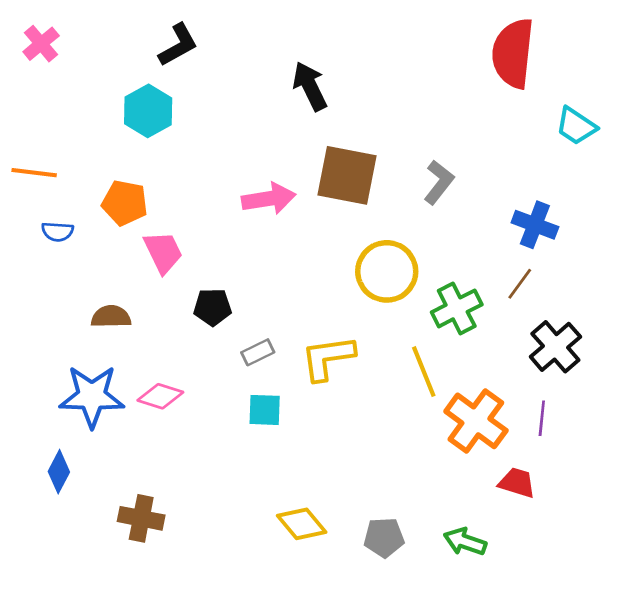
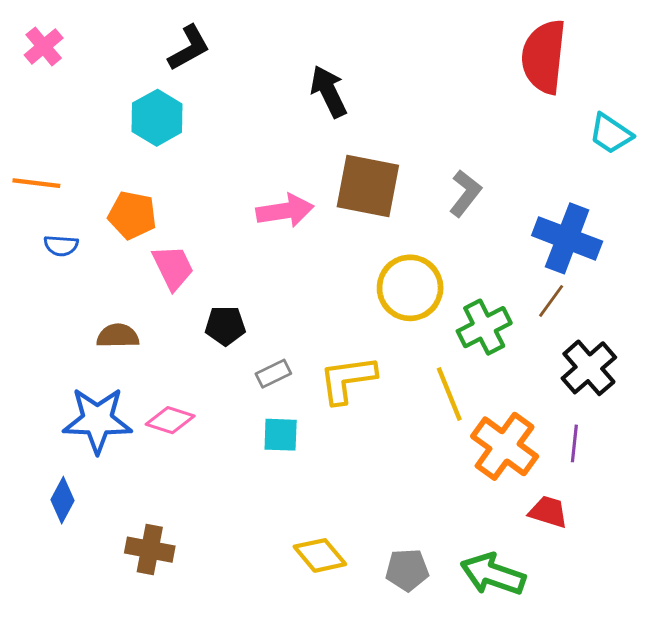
blue cross: (535, 225) -> (567, 238), size x1.4
green arrow: (465, 542) -> (493, 574), size x1.4

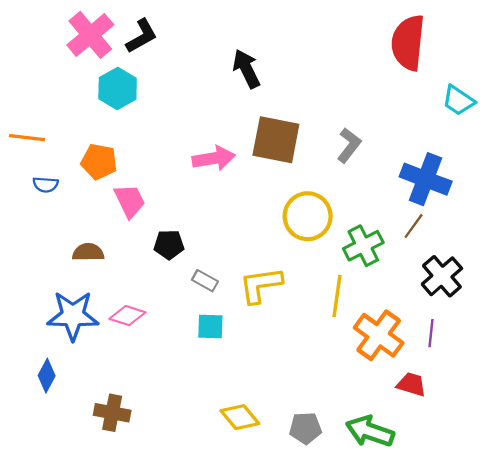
pink cross: (44, 46) -> (90, 35), moved, size x1.6
gray rectangle: (273, 374) -> (205, 281), turned 55
yellow line: (449, 394) -> (337, 296), turned 30

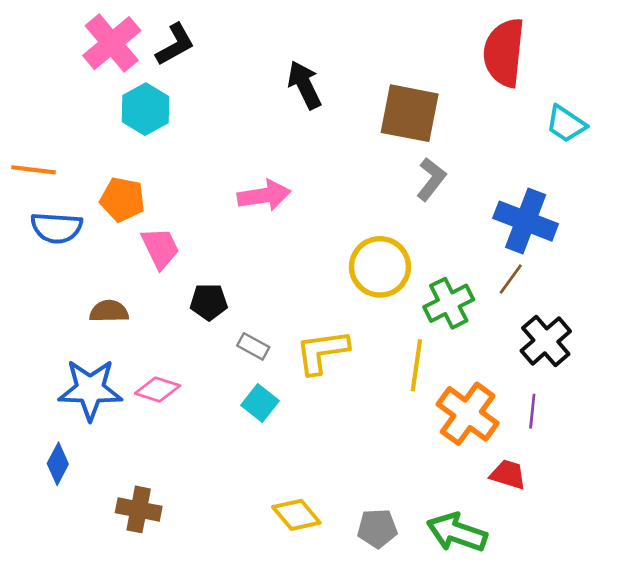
brown square: (276, 140) -> (410, 113), moved
blue semicircle: (46, 185) -> (56, 228), size x1.6
cyan square: (210, 327) -> (260, 403), turned 36

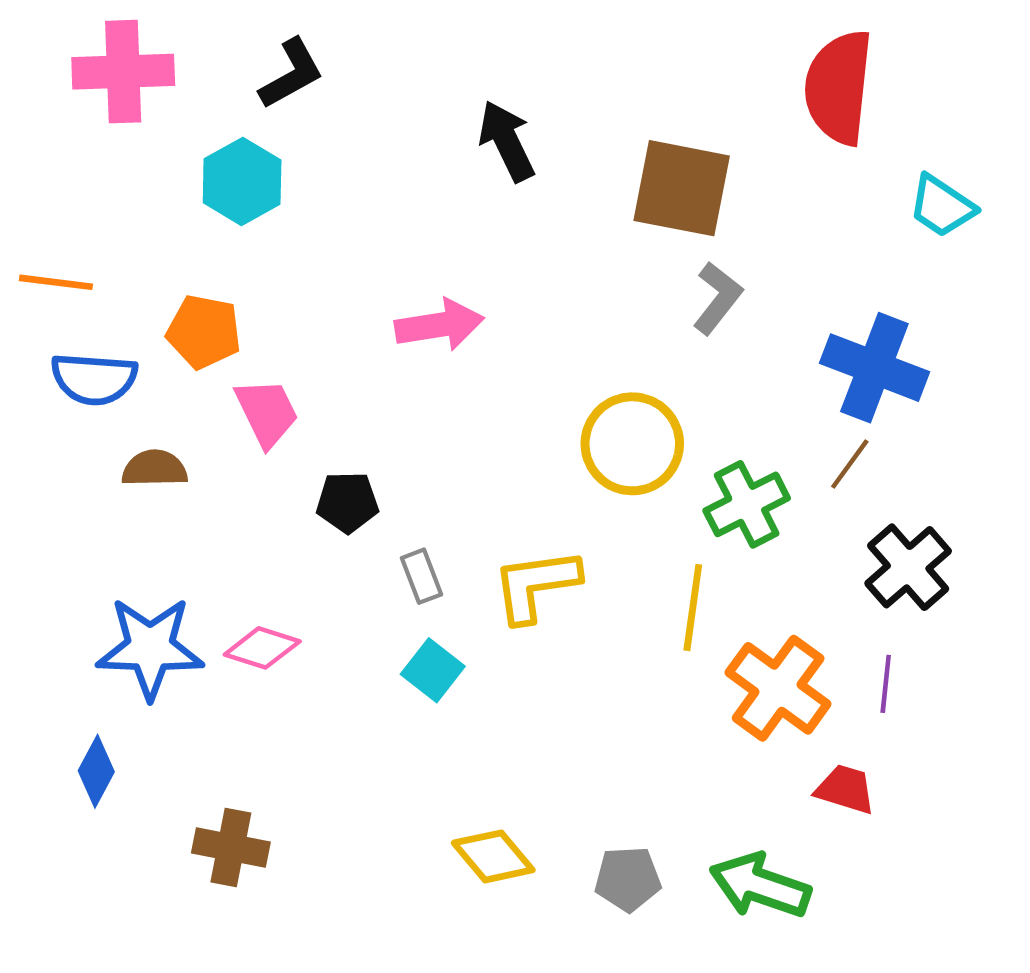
pink cross: (112, 43) -> (123, 72), moved, turned 38
brown semicircle: (109, 311) -> (155, 468), moved
gray rectangle: (253, 346) -> (421, 576), turned 40

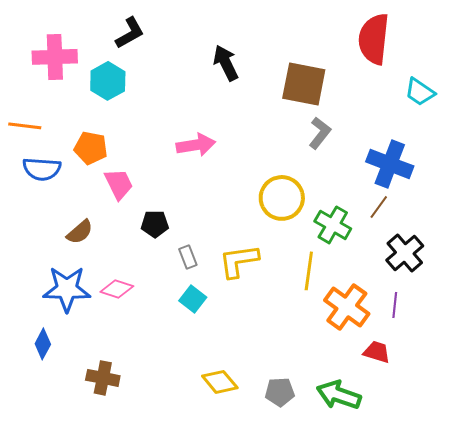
pink cross: (123, 72) -> (55, 57), moved
brown semicircle: (155, 468) -> (80, 232), moved, turned 140
green cross: (747, 504) -> (333, 225), turned -33

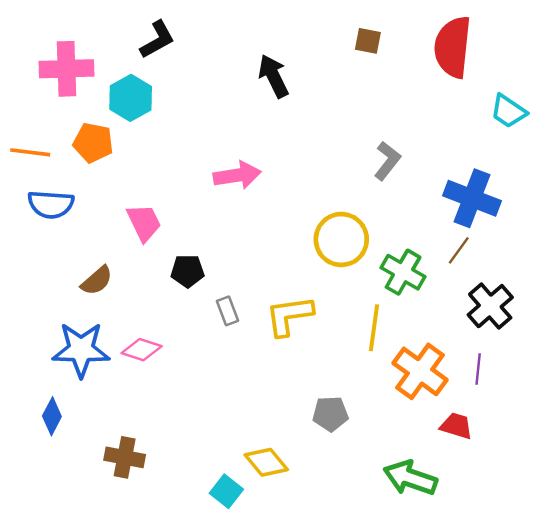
brown square: (304, 84) -> (368, 41), moved, size x0.5
orange pentagon: (91, 148) -> (93, 143), moved
cyan square: (193, 299) -> (226, 491), moved
gray pentagon: (280, 392) -> (330, 414), moved

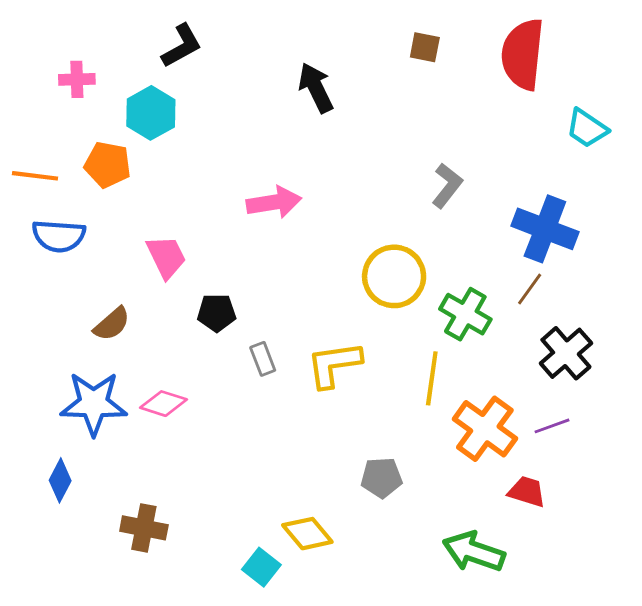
pink cross: (66, 69) -> (77, 79), size x0.6
purple line: (478, 369) -> (552, 426), turned 64

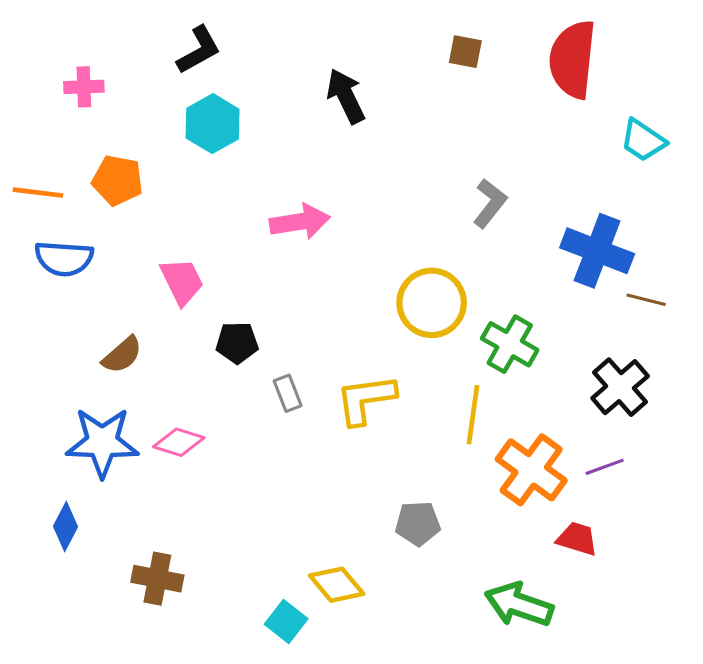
cyan hexagon: (151, 113) -> (213, 124), moved
brown line: (530, 289) -> (646, 300), moved, turned 68

